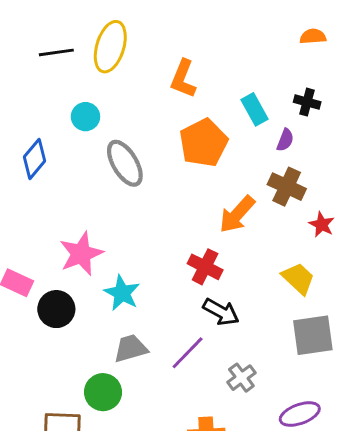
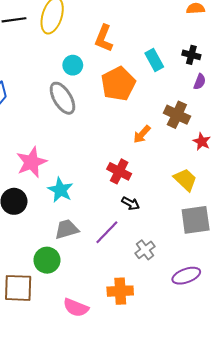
cyan circle: (85, 117) -> (73, 65), moved
purple semicircle: (285, 140) -> (200, 82), moved
orange arrow: (237, 214) -> (142, 134), size x0.7
black arrow: (221, 312) -> (131, 203), size x0.7

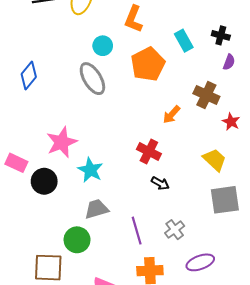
purple line: (107, 232) -> (137, 231), moved, turned -60
purple ellipse: (186, 276) -> (200, 262), moved

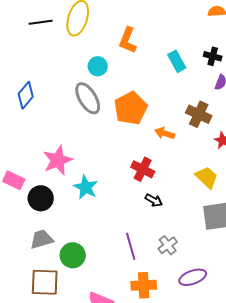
orange pentagon: (148, 64) -> (131, 108), moved
orange arrow: (171, 115) -> (165, 133), turned 66
gray trapezoid: (97, 209) -> (42, 239), moved

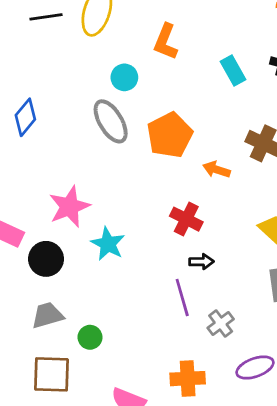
black arrow: (154, 200) -> (201, 262), turned -30
purple line: (131, 246) -> (182, 297), moved
green circle: (73, 255) -> (90, 337), size x0.7

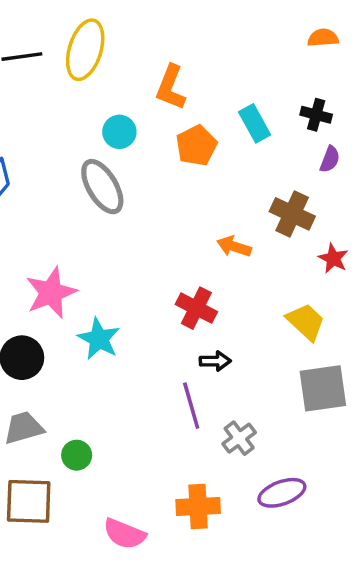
orange pentagon: (170, 135) -> (196, 146), moved, size x0.7

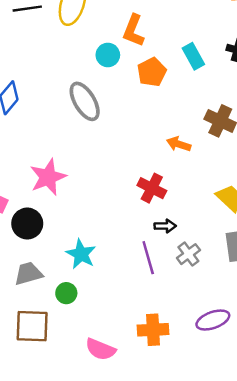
cyan circle: (119, 132) -> (108, 55), moved
cyan star: (99, 339) -> (81, 254), moved
gray cross: (239, 438) -> (188, 254), moved

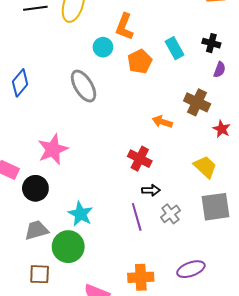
green circle: (66, 293) -> (68, 247), size x1.8
brown square: (32, 326) -> (40, 274), size x0.7

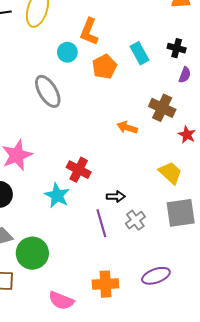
red cross: (140, 159) -> (79, 170), moved
cyan star: (80, 214) -> (57, 195), moved

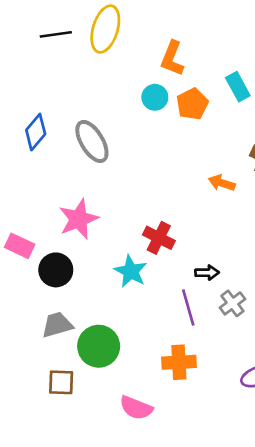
cyan circle: (67, 52) -> (155, 97), moved
gray ellipse: (48, 91) -> (92, 141), moved
orange cross: (105, 284) -> (179, 362), moved

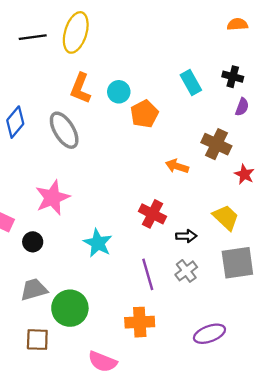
orange L-shape: (172, 58) -> (80, 88), moved
orange pentagon: (192, 104) -> (144, 114), moved
red cross: (159, 238) -> (152, 214), moved
black circle: (56, 270) -> (33, 242), size x0.7
black arrow: (207, 273) -> (186, 236), moved

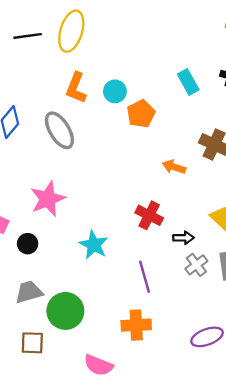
gray cross: (186, 271) -> (196, 265), moved

